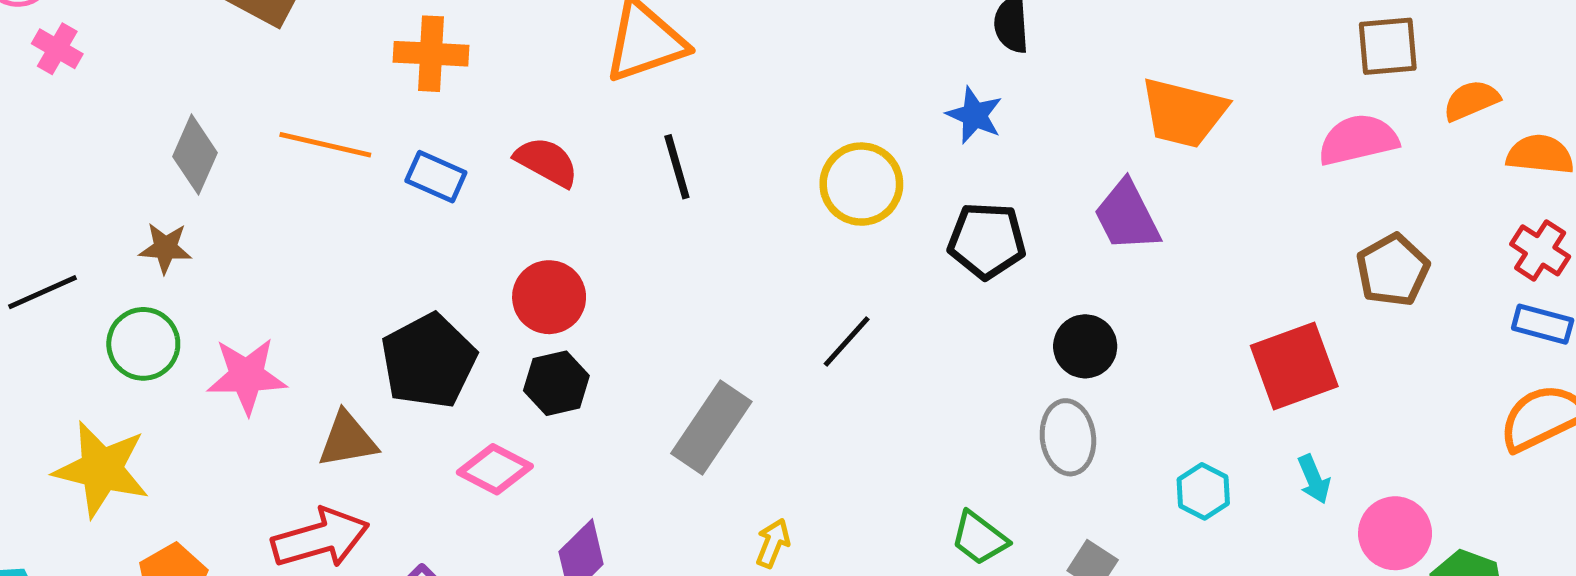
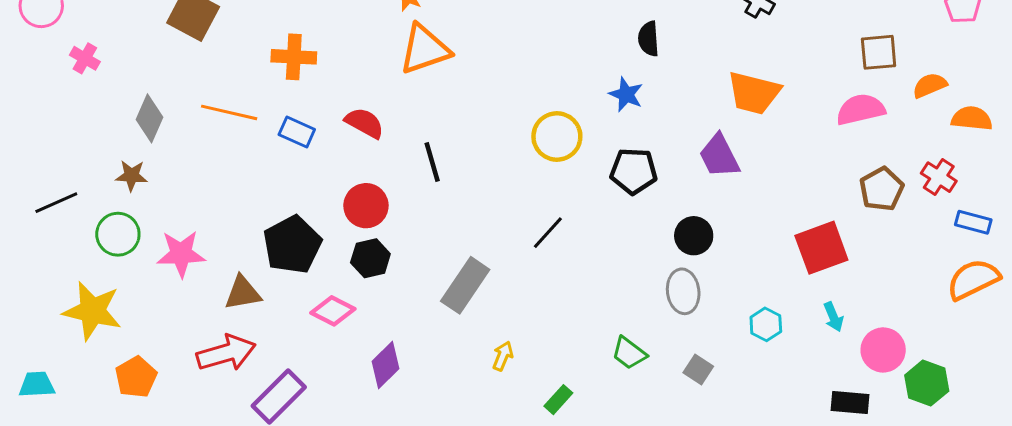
pink cross: (57, 49) -> (85, 58), moved
black line: (677, 167) -> (432, 162), moved
red cross: (1540, 250) -> (939, 177), moved

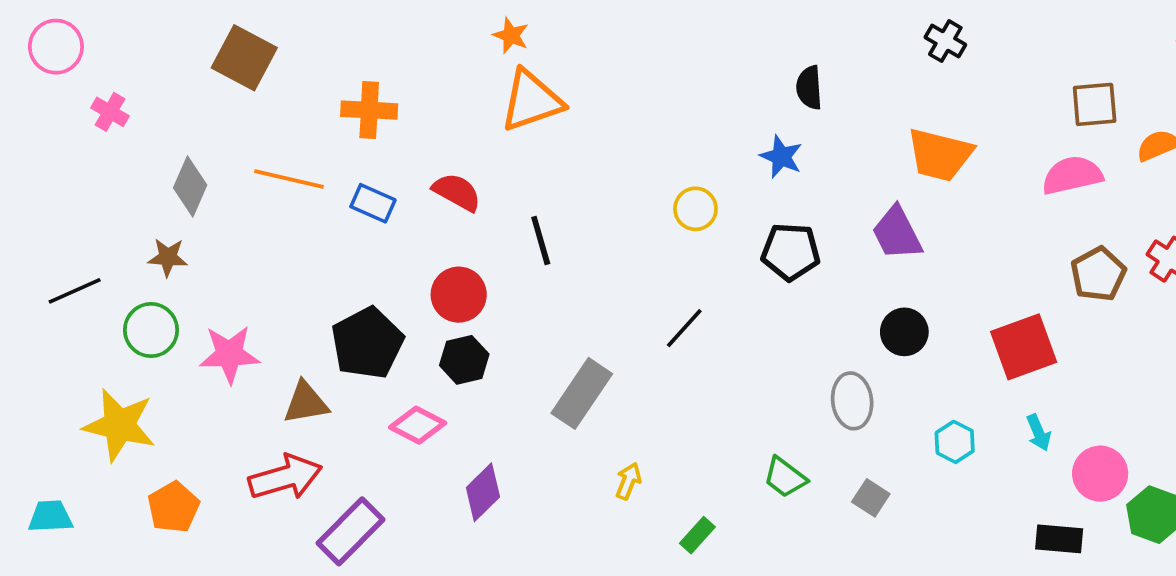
yellow circle: (557, 136) -> (695, 209), size x0.7
black circle: (694, 236) -> (904, 332), moved

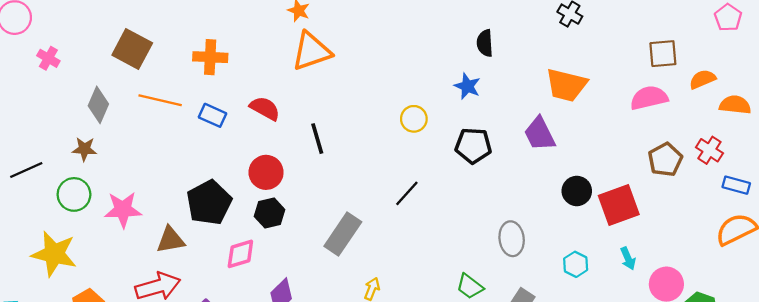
brown square: (244, 58) -> (132, 49), moved
black circle: (904, 332) -> (577, 191), moved
pink diamond: (418, 425) -> (240, 254), turned -44

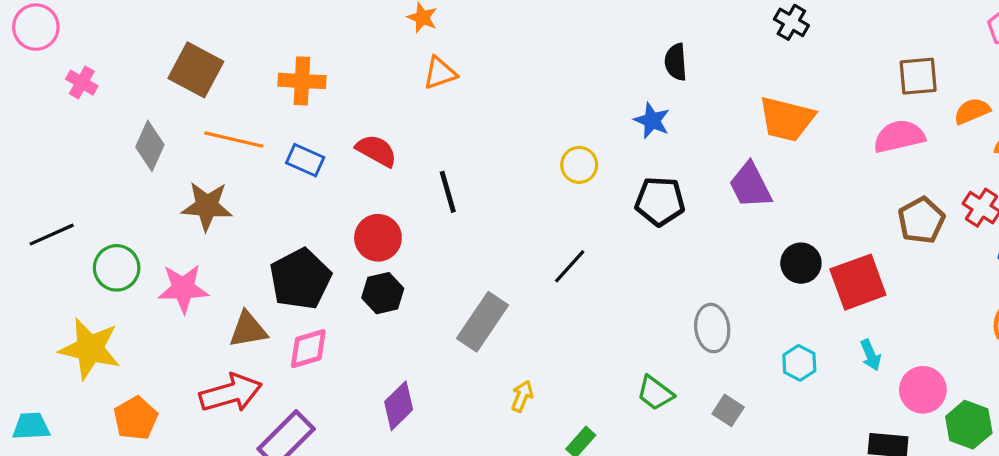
orange triangle: (311, 51) -> (440, 73), size x0.6
brown star: (84, 149) -> (207, 206), moved, size x1.5
pink diamond: (240, 254) -> (308, 349), moved

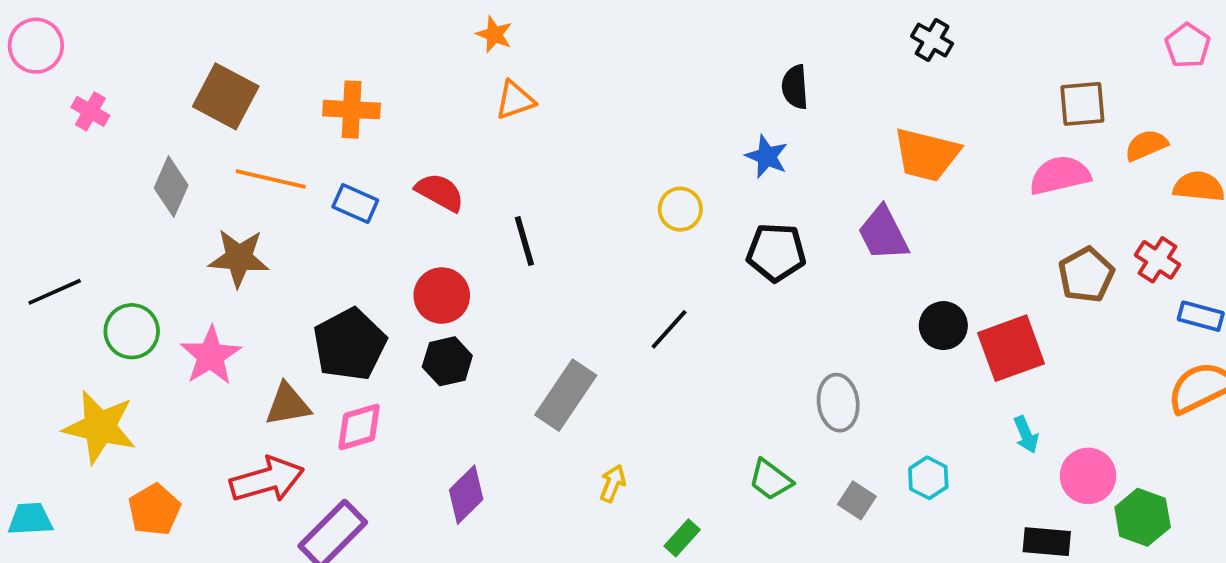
pink star: (183, 288) -> (211, 356), turned -30
cyan hexagon: (799, 363) -> (928, 478), moved

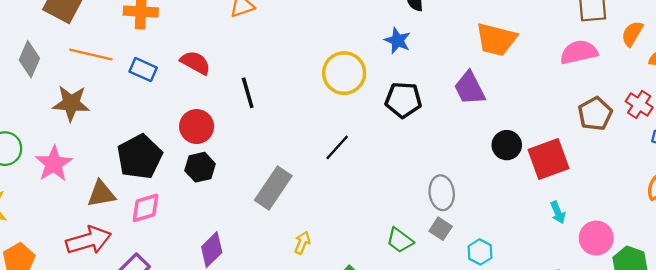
orange semicircle: (1146, 145) -> (632, 34), turned -36
yellow circle: (680, 209) -> (344, 73), size x1.6
cyan hexagon: (928, 478) -> (480, 252), moved
gray square: (857, 500) -> (441, 229), moved

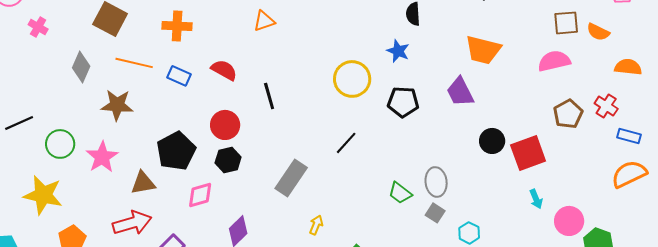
orange semicircle: (632, 34) -> (598, 32), moved, turned -95
pink diamond: (145, 208) -> (200, 195), moved
green trapezoid: (400, 240) -> (400, 193), moved

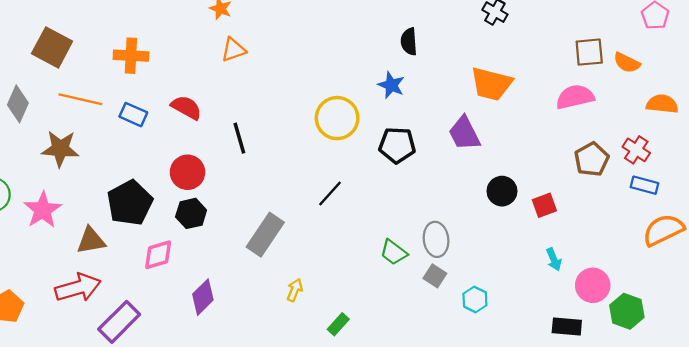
blue rectangle: (629, 136) -> (644, 185), moved
red square: (528, 153) -> (544, 205), size x0.6

